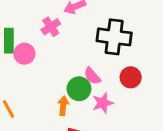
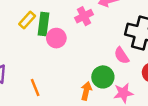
pink semicircle: (92, 76) -> (122, 56), moved

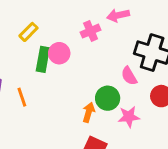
green rectangle: (43, 24) -> (43, 59), moved
orange line: (35, 88) -> (22, 97), moved

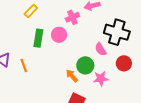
yellow rectangle: (29, 32) -> (31, 11), moved
pink circle: (59, 53) -> (59, 35), moved
orange arrow: (89, 112) -> (72, 76), turned -56

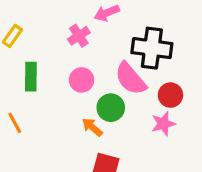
pink circle: (59, 35) -> (82, 80), moved
pink semicircle: (100, 49) -> (131, 79), size x1.6
pink star: (101, 79) -> (163, 124), moved

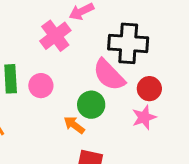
pink cross: (79, 36) -> (55, 36), size x1.4
pink circle: (82, 80) -> (41, 86), moved

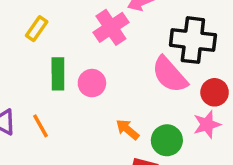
green circle: (91, 105) -> (167, 140), moved

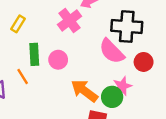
pink star: (207, 125) -> (122, 86), moved
orange line: (41, 126) -> (23, 76), moved
orange arrow: (127, 129) -> (84, 91), size x1.6

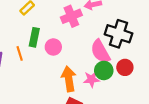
pink star: (122, 86) -> (91, 79), moved
orange arrow: (84, 91) -> (69, 79), turned 30
green circle: (112, 97) -> (104, 70), moved

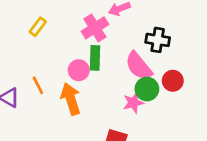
black cross: (118, 34) -> (158, 40), size x0.7
green rectangle: (34, 37) -> (95, 58), moved
orange arrow: (69, 79) -> (71, 99), moved

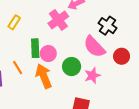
black cross: (158, 40) -> (107, 26), turned 30
green rectangle: (95, 58) -> (35, 48), moved
green circle: (147, 89) -> (72, 67), moved

